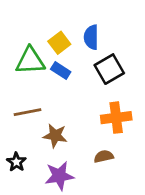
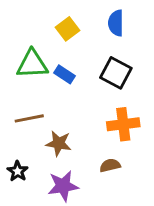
blue semicircle: (91, 37) -> (116, 23), moved
yellow square: (59, 43) -> (67, 29), moved
black square: (109, 69) -> (116, 73), turned -32

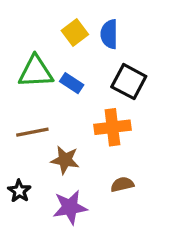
blue semicircle: (116, 23) -> (109, 34), moved
orange cross: (123, 124) -> (112, 127), moved

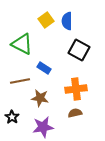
green triangle: (36, 72) -> (22, 44), turned 30
blue rectangle: (72, 83) -> (44, 68), moved
orange cross: (112, 127) -> (76, 89), moved

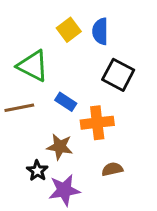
brown line: (20, 81) -> (19, 108), moved
orange cross: (76, 89) -> (97, 123), moved
black star: (12, 117) -> (37, 171), moved

